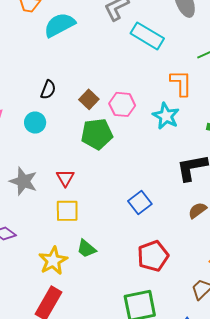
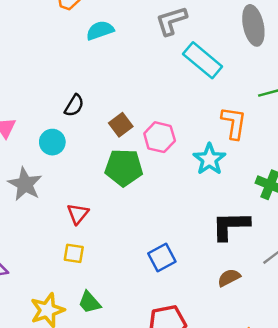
cyan semicircle: (59, 25) -> (100, 30), size x0.7
gray star: (23, 181) -> (25, 184), moved
yellow square: (67, 211) -> (74, 253), size x0.7

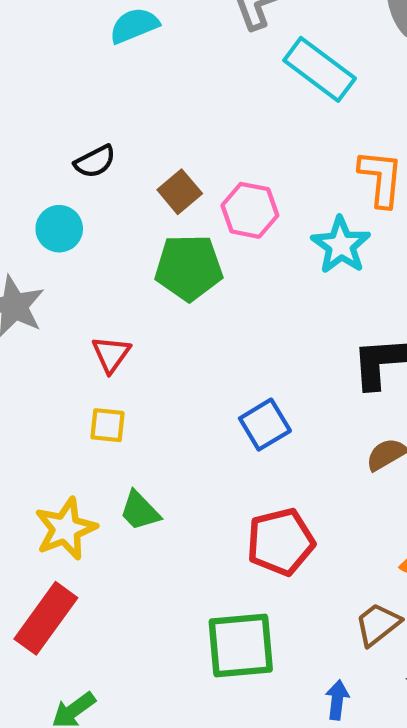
black semicircle: (74, 105) -> (95, 162), turned 35

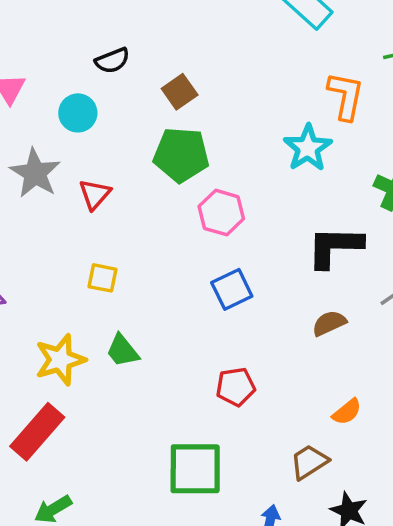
pink hexagon: (250, 210) -> (221, 213), moved
red triangle: (111, 354) -> (95, 194), moved
red pentagon: (281, 542) -> (236, 387), size x0.7

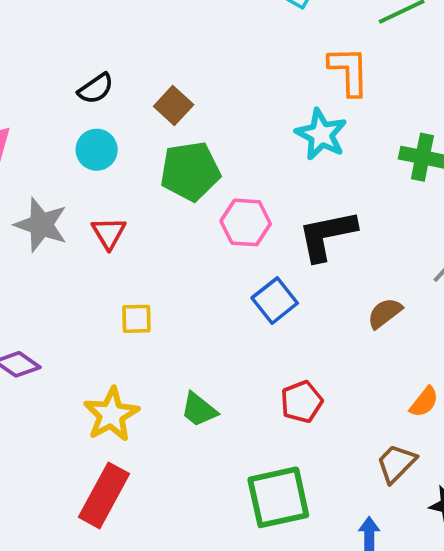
cyan circle: (78, 113) -> (97, 150), moved
black L-shape: (335, 247) -> (327, 235), moved
green trapezoid: (122, 351) -> (199, 410), moved

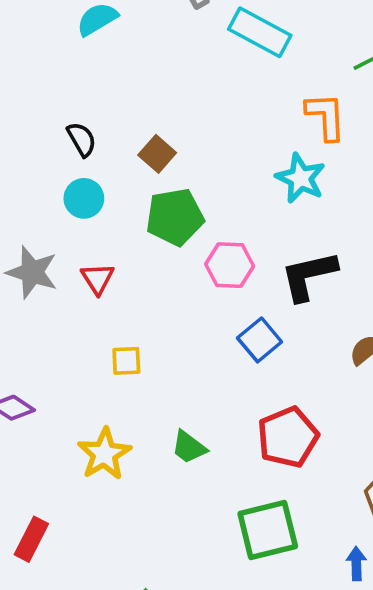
black semicircle: (96, 89) -> (82, 139), turned -84
red pentagon: (302, 402) -> (288, 437), size x1.5
red rectangle: (104, 495) -> (31, 539), moved, size x0.7

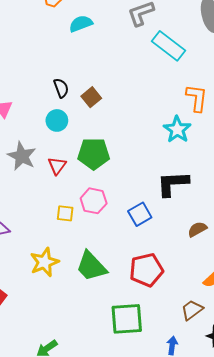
brown square: (157, 154) -> (91, 97), moved
green pentagon: (175, 217) -> (94, 154), moved
pink hexagon: (230, 265) -> (94, 201), moved
green trapezoid: (189, 447) -> (91, 266), size x1.6

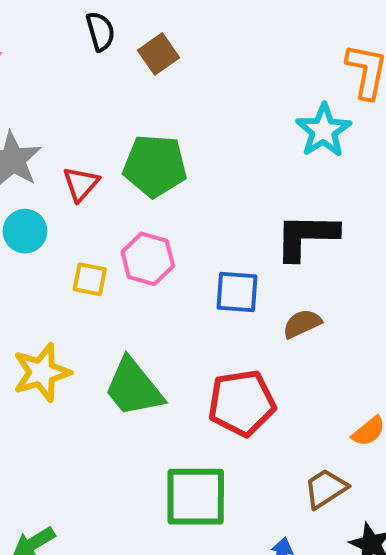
cyan circle: (57, 120) -> (25, 231), moved
blue square: (140, 214) -> (237, 292), turned 30
brown semicircle: (197, 229) -> (302, 324), moved

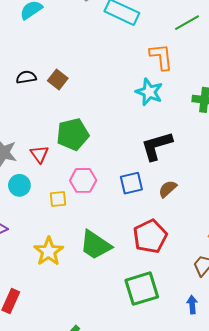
black semicircle: (100, 31) -> (26, 77), turned -66

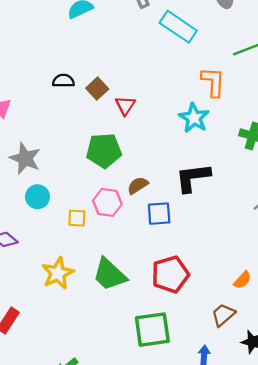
red triangle: (39, 154) -> (125, 106), moved
brown semicircle: (168, 189) -> (138, 185), moved

